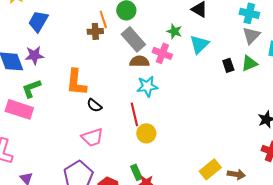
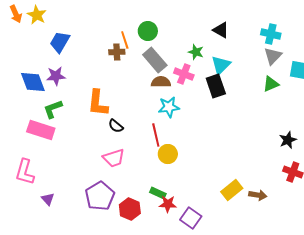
black rectangle: (228, 65) -> (216, 86), moved, size x1.6
green rectangle: (136, 172) -> (158, 193), turned -42

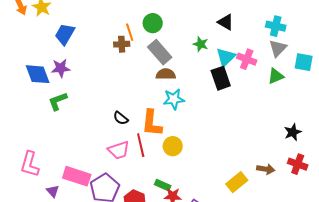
pink cross: (184, 74) -> (247, 59), moved
orange L-shape: (98, 103) -> (152, 123), moved
pink rectangle: (41, 130) -> (77, 176), moved
red line: (156, 135) -> (141, 145), moved
brown arrow: (258, 195) -> (266, 169), moved

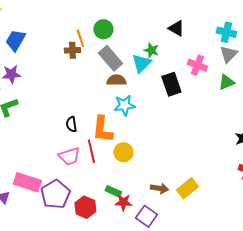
cyan triangle: (226, 57) -> (141, 63), moved
black semicircle: (121, 118) -> (71, 124), turned 42
brown arrow: (266, 169) -> (159, 188), moved

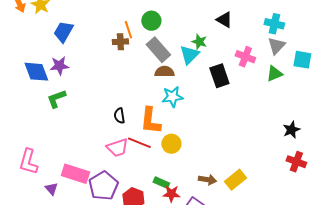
red line: (91, 151) -> (139, 143), turned -55

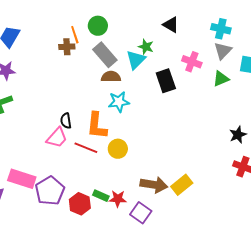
pink trapezoid: (117, 148) -> (57, 138), moved, turned -30
brown arrow: (207, 180) -> (154, 185), size x1.5
green rectangle: (161, 183) -> (101, 196), moved

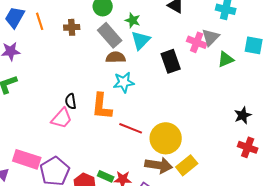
orange line: (75, 35) -> (40, 21), moved
green star: (146, 47) -> (133, 20), moved
gray triangle: (223, 51) -> (211, 37), moved
red line: (86, 148) -> (131, 128), moved
yellow circle: (118, 149) -> (166, 138), moved, size x1.6

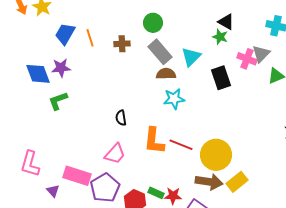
green star: (133, 20) -> (220, 37), moved
orange L-shape: (102, 106) -> (154, 141), moved
pink trapezoid: (62, 118) -> (115, 154), moved

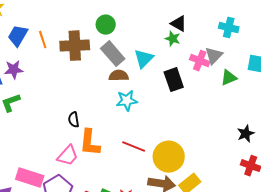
brown cross: (122, 44) -> (75, 46), size x1.8
orange L-shape: (154, 141) -> (90, 143), moved

